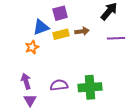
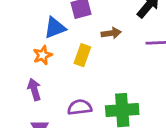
yellow rectangle: (61, 34) -> (82, 55), moved, turned -56
purple arrow: (26, 81) -> (34, 89), moved

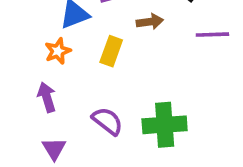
purple semicircle: (80, 107) -> (107, 121), turned 45

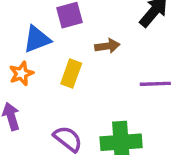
purple line: (212, 35) -> (155, 84), moved

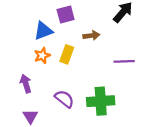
orange star: (21, 74) -> (42, 55), moved

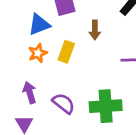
brown arrow: (91, 36) -> (95, 30), turned 98
purple arrow: (26, 84) -> (30, 92), moved

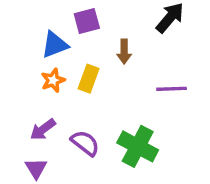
purple arrow: (30, 92) -> (43, 129), turned -110
green cross: (106, 106) -> (138, 146), turned 32

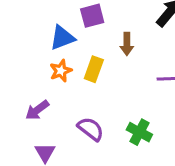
purple arrow: (43, 129) -> (37, 110), moved
green cross: (138, 146) -> (139, 132), size x0.7

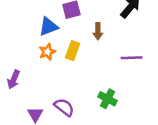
purple arrow: (37, 110) -> (14, 79), moved, turned -30
purple semicircle: (91, 129) -> (64, 107), moved

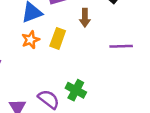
green cross: (108, 99) -> (76, 90), moved

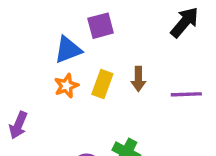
brown arrow: (85, 18) -> (138, 79), moved

